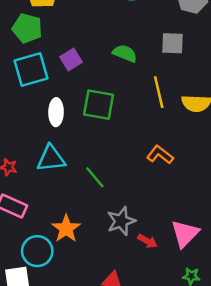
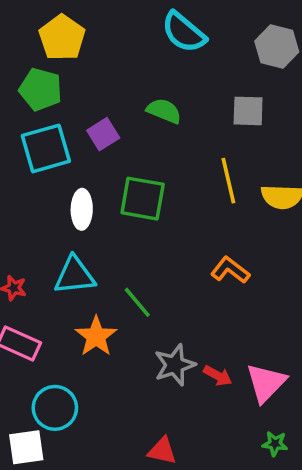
green semicircle: (125, 53) -> (164, 111), moved
orange star: (66, 229) -> (96, 336), moved
red arrow: (147, 241) -> (218, 376), moved

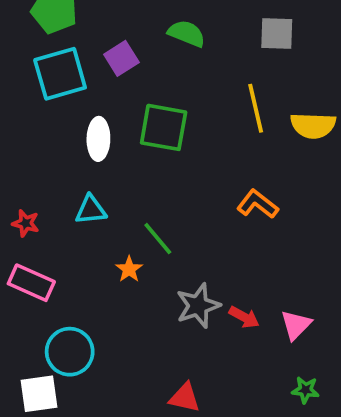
cyan triangle: (75, 275) -> (91, 210), size x0.7
orange star: (96, 336) -> (129, 269), moved, size x0.6
pink triangle: (266, 383) -> (296, 325), size x0.7

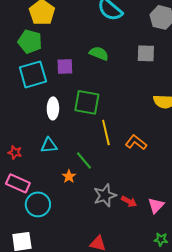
purple square: (121, 58) -> (65, 66), turned 30
yellow line: (256, 108) -> (106, 132), moved
cyan circle: (70, 352) -> (38, 204), moved

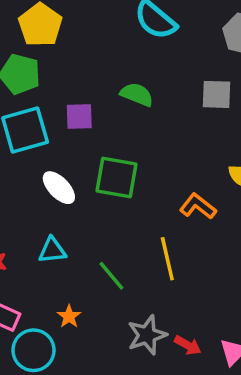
white ellipse: (53, 108) -> (59, 188), turned -45
yellow line: (106, 132) -> (167, 259), moved
orange L-shape: (136, 142) -> (198, 206), moved
orange star: (69, 176) -> (69, 316), moved

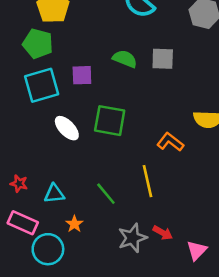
gray square: (216, 94) -> (163, 59), moved
cyan triangle: (52, 250) -> (54, 194), moved
red arrow: (188, 345) -> (163, 233), moved

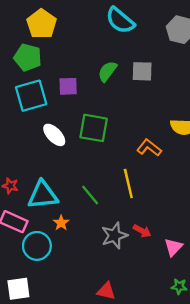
green semicircle: (125, 59) -> (107, 71), turned -75
cyan triangle: (54, 194) -> (43, 195), size x1.6

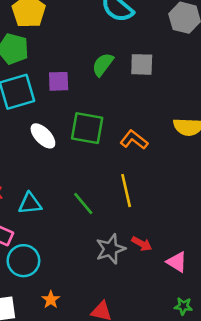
orange L-shape: (149, 148) -> (134, 140), moved
cyan triangle: (43, 195) -> (30, 203), size x0.7
orange star: (61, 223) -> (51, 300), moved
pink triangle: (173, 247) -> (177, 262), turned -42

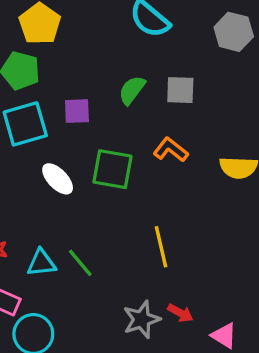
orange L-shape: (134, 140) -> (171, 150), moved
green line: (83, 203) -> (80, 263), moved

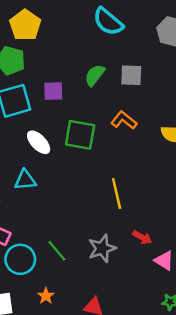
cyan triangle: (41, 263) -> (25, 180), moved
green line: (80, 263) -> (57, 251), moved
red arrow: (180, 313) -> (142, 237), moved

